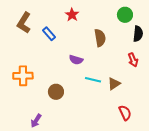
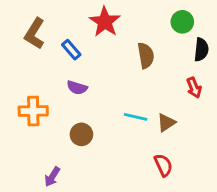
red star: (72, 15) -> (105, 22), size x1.5
purple semicircle: (76, 60) -> (77, 88), moved
red semicircle: (125, 113) -> (163, 165), moved

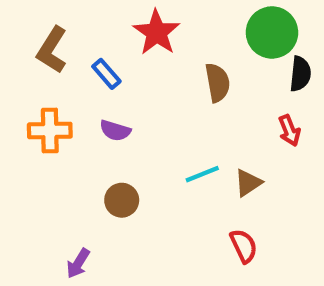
green circle: (182, 22) -> (272, 32), size x1.5
orange cross: (33, 111) -> (50, 130), moved
cyan line: (136, 117) -> (202, 174), turned -35

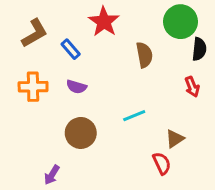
brown L-shape: (52, 50) -> (34, 33), turned -152
brown triangle: (248, 183) -> (175, 139), moved
brown circle: (122, 200) -> (81, 133), size x1.4

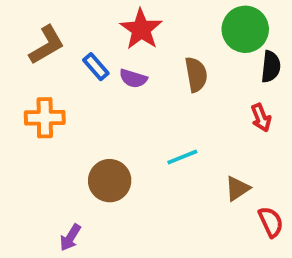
purple semicircle: (76, 87) -> (133, 78), moved
red semicircle: (162, 163) -> (271, 222), moved

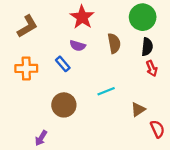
blue rectangle: (96, 67) -> (63, 64), moved
black semicircle: (271, 67) -> (147, 47), moved

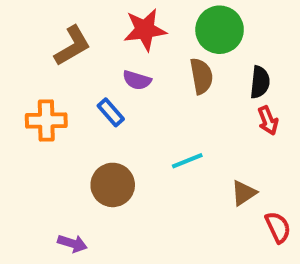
red star: (82, 17) -> (145, 30), turned 30
green circle: (143, 17) -> (220, 30), moved
brown L-shape: (27, 26) -> (72, 46), moved
purple arrow: (41, 138) -> (72, 243), turned -105

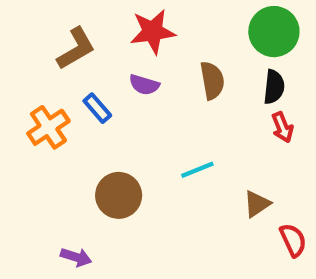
green circle: (220, 30) -> (274, 32), moved
blue rectangle: (111, 112) -> (97, 108), moved
orange cross: (46, 120) -> (48, 127), turned -33

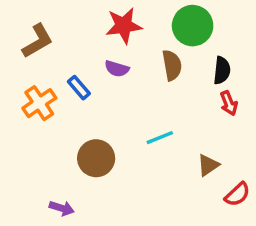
green circle: (274, 32) -> (193, 26), moved
brown L-shape: (76, 49) -> (38, 41), moved
red semicircle: (293, 240) -> (237, 194), turned 72

